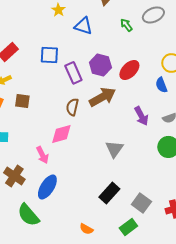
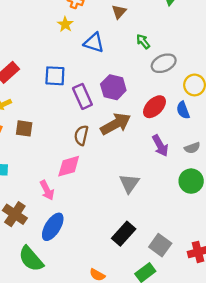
gray ellipse: (153, 15) -> (164, 63), moved
red ellipse: (129, 70) -> (154, 107), moved

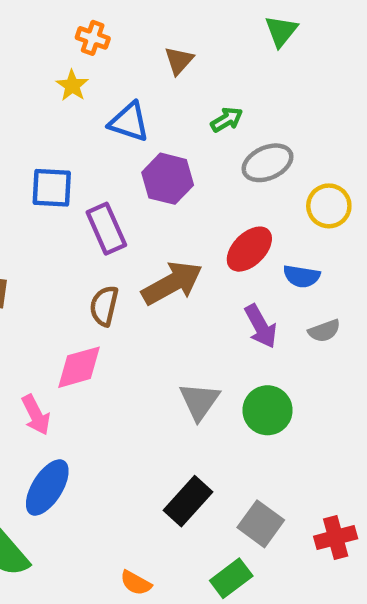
green arrow: (143, 42) -> (227, 120), turned 98
purple hexagon: (113, 87) -> (168, 179), moved
blue semicircle: (183, 110) -> (302, 276), moved, turned -60
green circle: (191, 181) -> (268, 410), moved

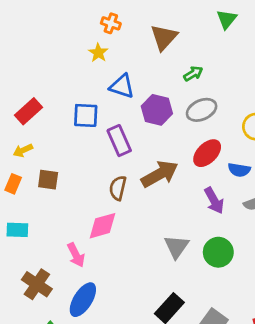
brown triangle: (179, 61) -> (164, 37), size x1.5
blue triangle: (129, 122) -> (122, 86), moved
gray ellipse: (268, 163) -> (202, 110), moved

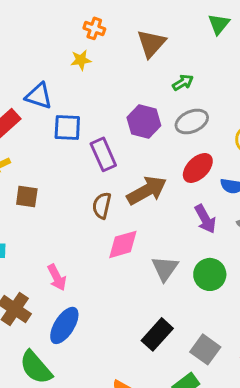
yellow star: (98, 53) -> (81, 60), turned 30
blue triangle: (122, 86) -> (39, 96), moved
pink diamond: (102, 226) -> (123, 244), moved

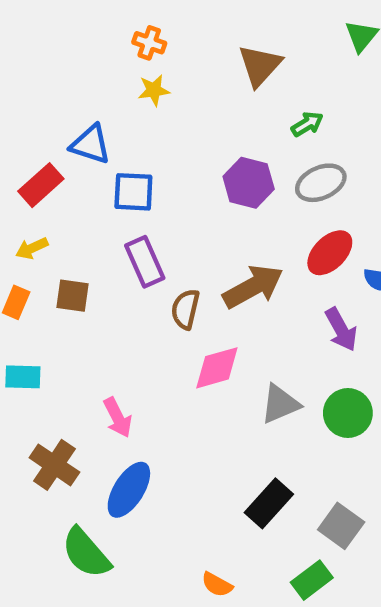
orange cross: (94, 28) -> (149, 43), moved
purple rectangle: (103, 154) -> (145, 262), moved
gray triangle: (165, 268) -> (280, 404), turned 32

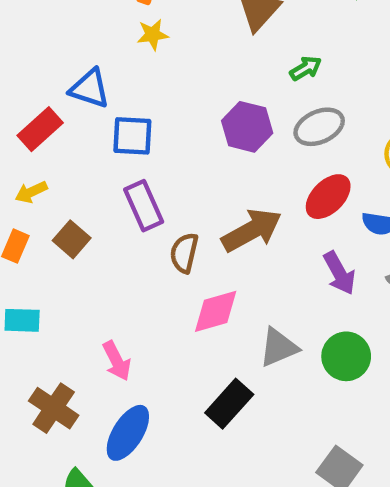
brown square: (72, 296) -> (72, 239), turned 33
black rectangle: (269, 503) -> (229, 404), moved

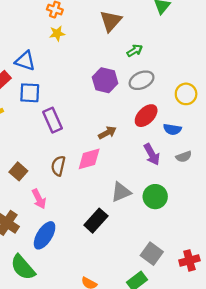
blue square: (132, 136) -> (30, 93), moved
brown arrow: (252, 230) -> (107, 133), size x0.6
brown square: (72, 239) -> (18, 171), moved
brown semicircle: (184, 253) -> (58, 166), moved
pink diamond: (216, 311) -> (89, 159), moved

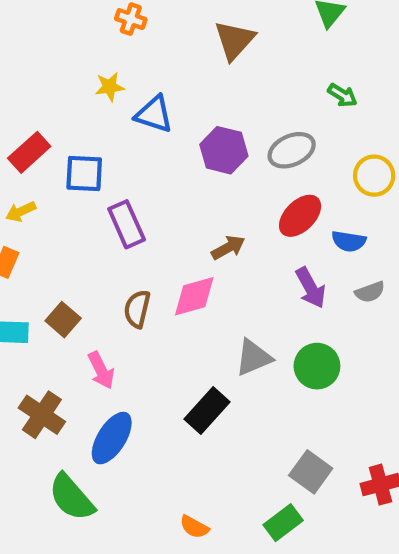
yellow star: (57, 33) -> (110, 87), moved
green arrow: (135, 51) -> (342, 95), moved, turned 63
blue triangle: (25, 61) -> (154, 114), moved

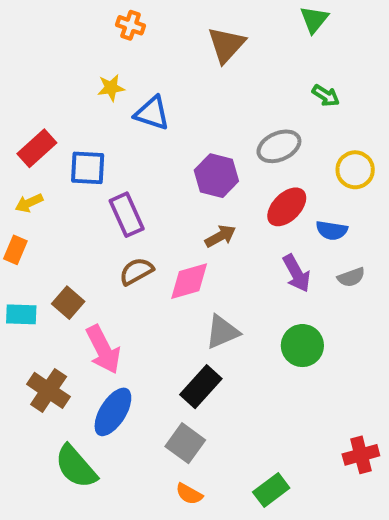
purple hexagon: (224, 150) -> (216, 176), moved
brown semicircle: (137, 309) -> (136, 271), moved, turned 48
gray triangle: (254, 358) -> (222, 332), moved
pink arrow: (101, 370) -> (103, 349), size x1.4
gray square: (311, 472) -> (185, 443), moved

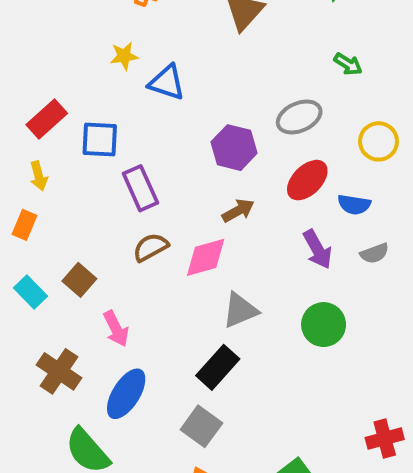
yellow arrow: (29, 203) -> (39, 176), turned -80
cyan rectangle: (21, 314) -> (31, 292), turned 44
pink arrow: (103, 349) -> (116, 329), size x0.7

